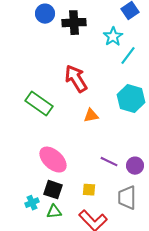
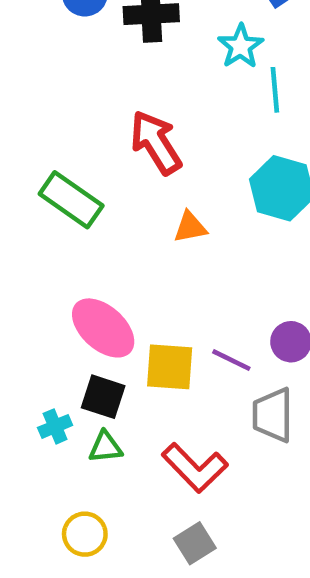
cyan line: (128, 56) -> (275, 90), turned -42
purple line: (109, 162) -> (231, 360), moved
yellow square: (89, 190) -> (170, 367), moved, size x1.6

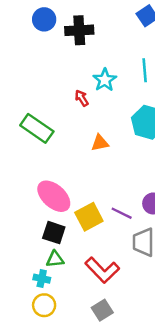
cyan star: (241, 46) -> (105, 80), moved
red arrow: (156, 142) -> (82, 98), size x0.5
yellow square: (170, 367) -> (89, 217), turned -32
cyan cross: (55, 426) -> (42, 279), moved, turned 35

